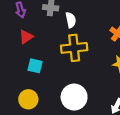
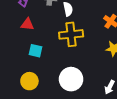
red triangle: (26, 37) -> (27, 24), turned 40

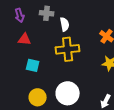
yellow circle: (29, 81) -> (38, 97), moved

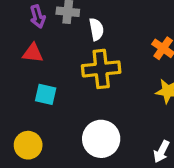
purple arrow: (20, 15) -> (38, 17), moved
yellow circle: (38, 97) -> (28, 145), moved

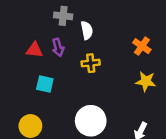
purple arrow: (38, 17) -> (58, 47), moved
yellow cross: (101, 69) -> (91, 63), size x0.6

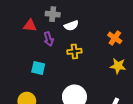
white semicircle: (87, 30) -> (71, 26), turned 80
red triangle: (34, 50) -> (30, 26), moved

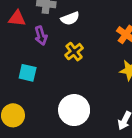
yellow cross: (74, 51) -> (74, 52), turned -32

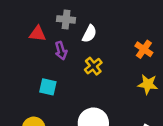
white semicircle: (70, 18) -> (89, 34), turned -42

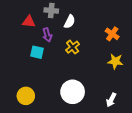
cyan square: (48, 87) -> (37, 52), moved

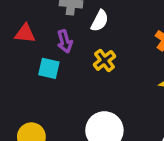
red triangle: (29, 22) -> (25, 33), moved

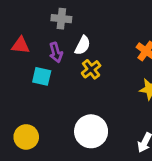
white semicircle: (100, 21) -> (83, 45), moved

